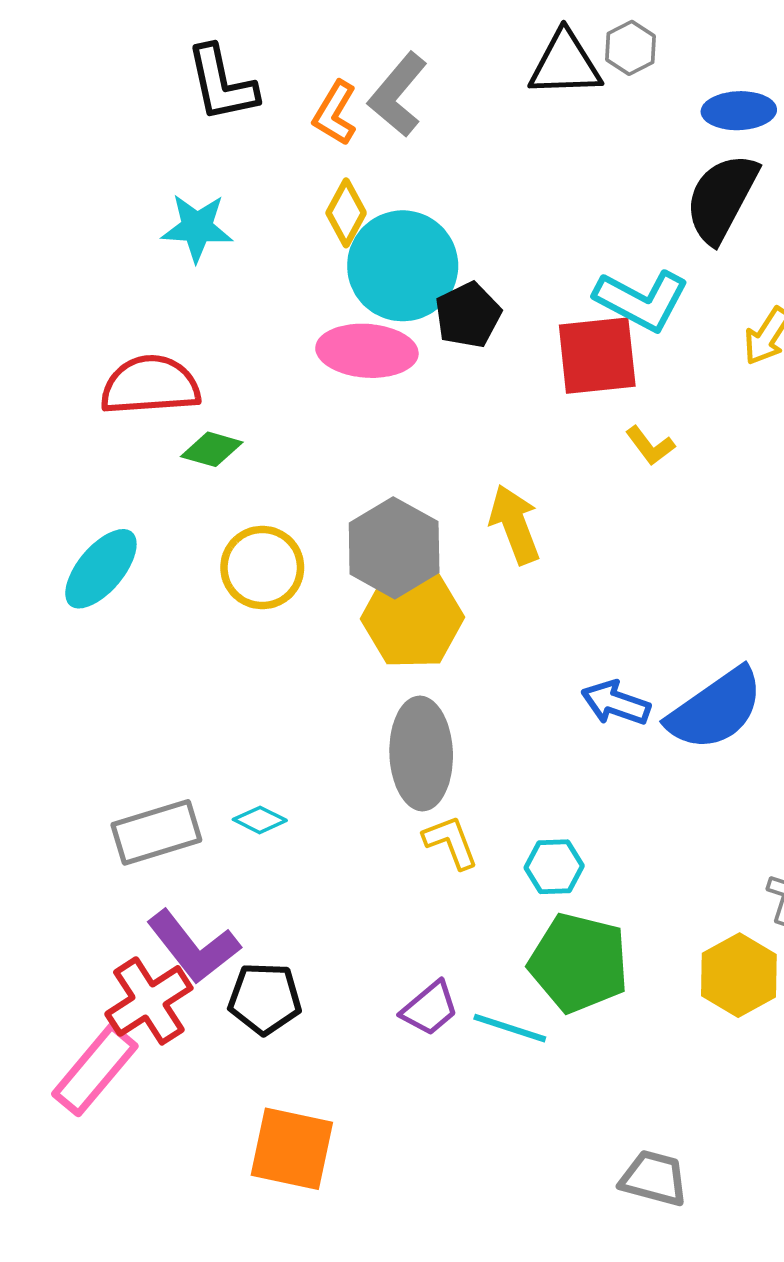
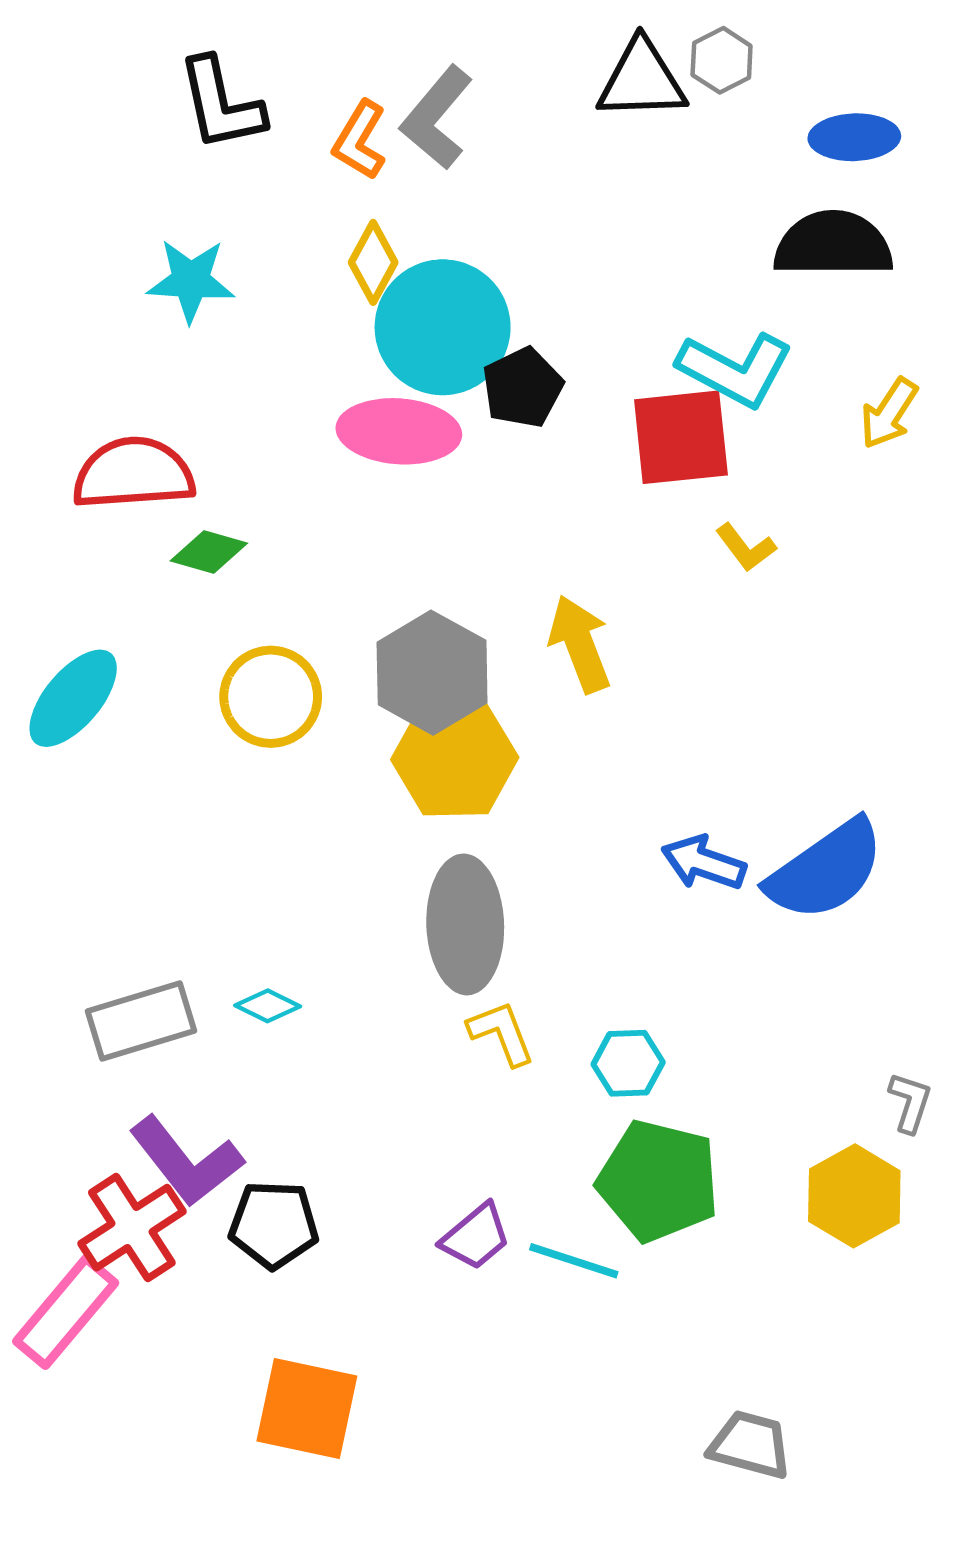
black semicircle: (722, 198) -> (833, 244), turned 62

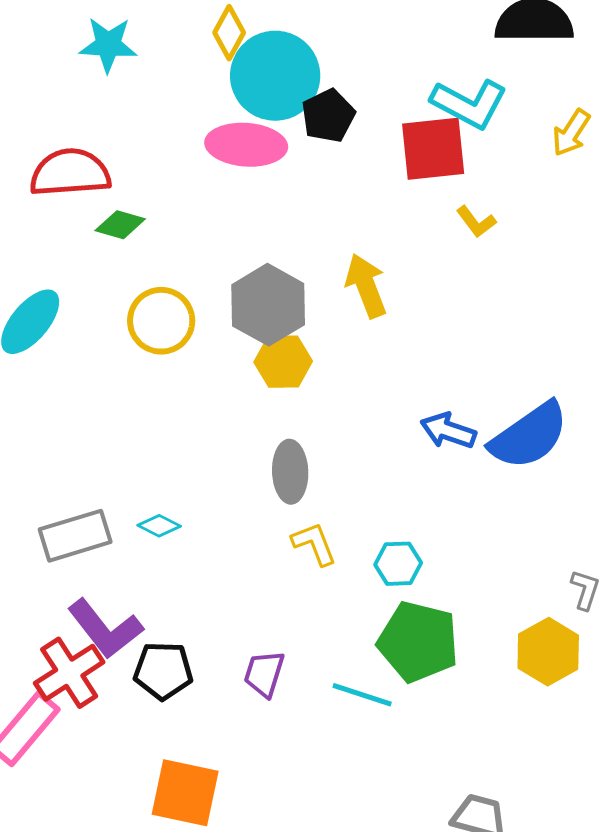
yellow hexagon: (455, 759) -> (283, 362), size x0.7
gray ellipse: (465, 924) -> (290, 472), size x0.7
purple trapezoid: (476, 1237) -> (264, 674), moved, turned 147

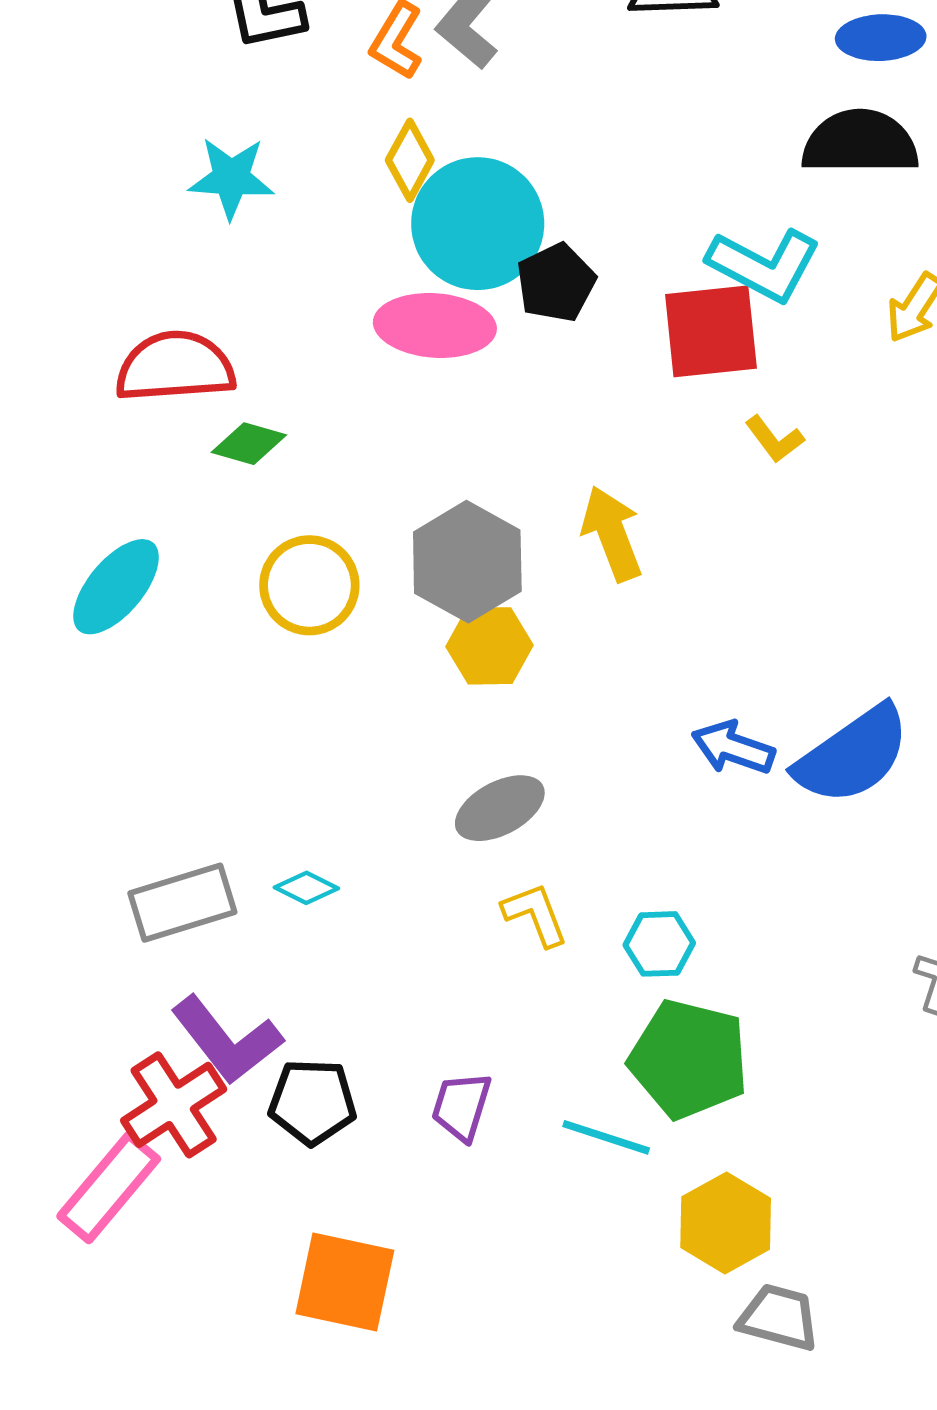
gray ellipse: (290, 472) -> (500, 808), turned 64
yellow hexagon: (548, 652) -> (726, 1223), moved

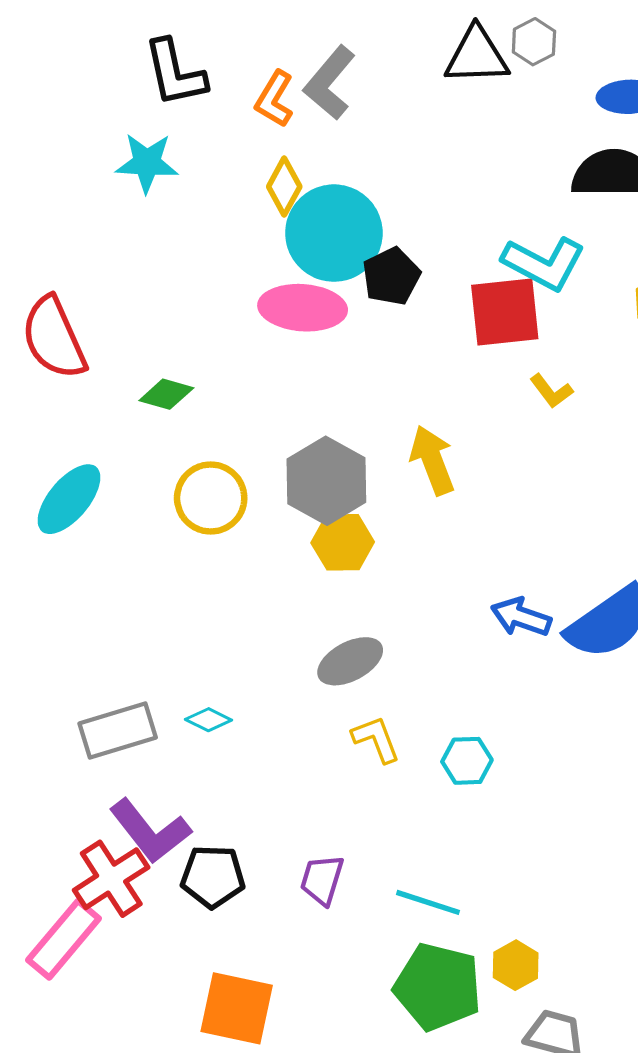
cyan star: (231, 178) -> (147, 163), moved
red semicircle: (175, 367) -> (54, 338), moved, turned -110
green pentagon: (689, 1059) -> (438, 987), moved
yellow hexagon: (726, 1223) -> (516, 965), size x0.7

